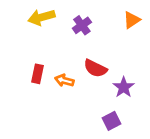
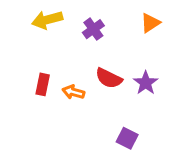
purple star: (124, 87) -> (146, 83), moved
purple square: (112, 121) -> (127, 138), turned -36

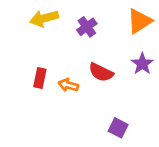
orange triangle: (150, 23) -> (139, 21), size x1.4
purple star: (146, 83) -> (142, 64), moved

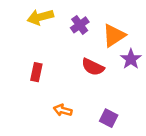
orange triangle: (139, 21) -> (114, 35), moved
orange arrow: (68, 85) -> (63, 110), moved

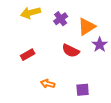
red rectangle: (36, 72) -> (28, 55), turned 48
purple square: (109, 118) -> (83, 90), turned -32

